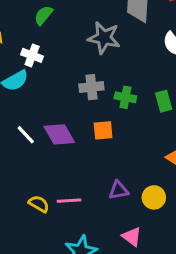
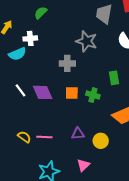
gray star: (104, 38) -> (87, 41), moved
white cross: (32, 55) -> (30, 38), turned -32
green cross: (125, 97) -> (93, 95), moved
pink triangle: (132, 237) -> (83, 165), turned 32

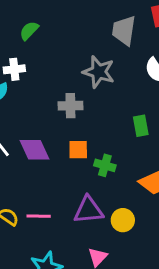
green cross: (93, 95) -> (105, 165), moved
purple triangle: (78, 134) -> (88, 210), size x1.5

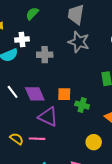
gray trapezoid: (124, 30) -> (76, 14), moved
gray cross: (70, 106) -> (45, 55), moved
purple triangle: (88, 210) -> (48, 117), moved, turned 30

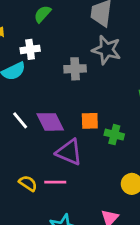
gray cross: (45, 55) -> (75, 69), moved

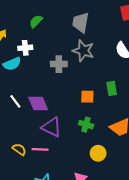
orange square: (90, 121) -> (87, 97), moved
green cross: (114, 135) -> (86, 125), moved

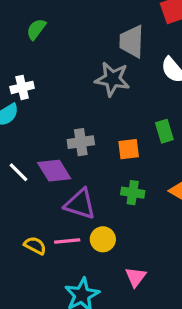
green semicircle: (36, 21) -> (36, 29), moved
gray trapezoid: (81, 22) -> (132, 41), moved
gray cross: (59, 64) -> (81, 142), moved
yellow circle: (98, 153) -> (103, 239), moved

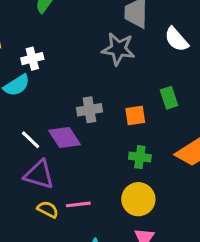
purple triangle: (80, 204) -> (39, 175), moved
yellow circle: (103, 239) -> (138, 199), moved, size x1.4

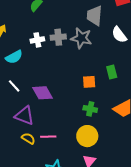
white cross: (32, 59) -> (37, 40), moved
gray cross: (89, 110) -> (58, 37), moved
white line: (31, 140) -> (14, 86), moved

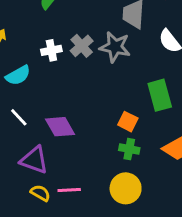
gray cross: (58, 37) -> (82, 46), turned -35
green rectangle: (112, 72) -> (160, 95), size x1.5
orange square: (89, 82) -> (128, 122), moved, turned 32

